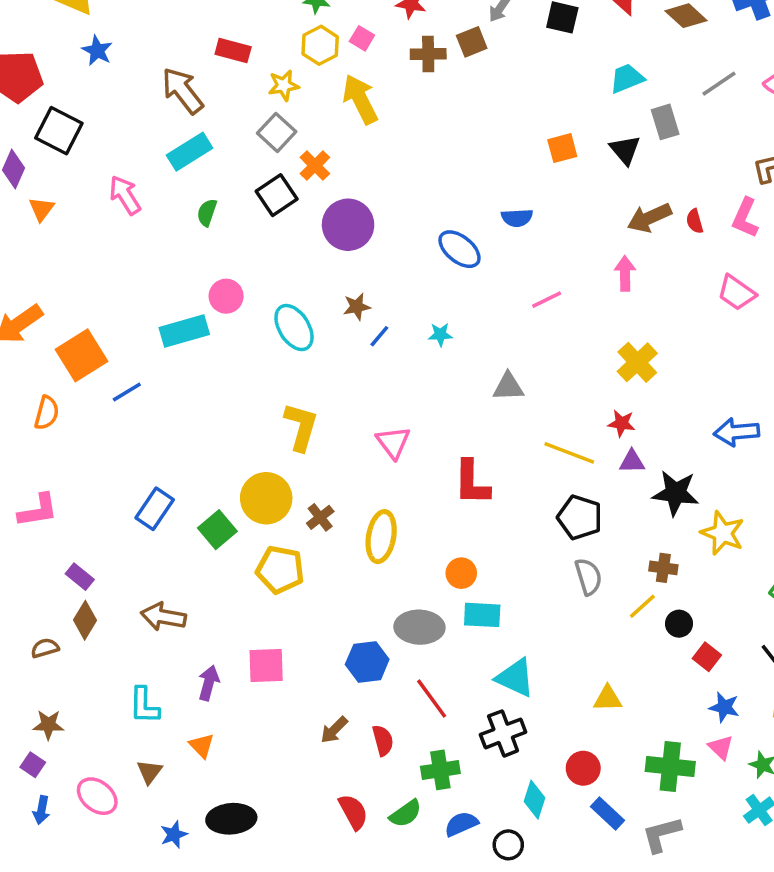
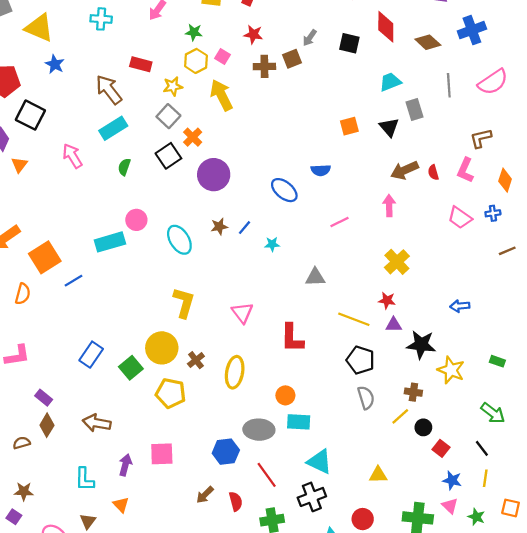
gray line: (719, 84) -> (449, 85), turned -60
blue line: (379, 336) -> (245, 228), moved
blue arrow: (736, 432) -> (460, 306), size x0.7

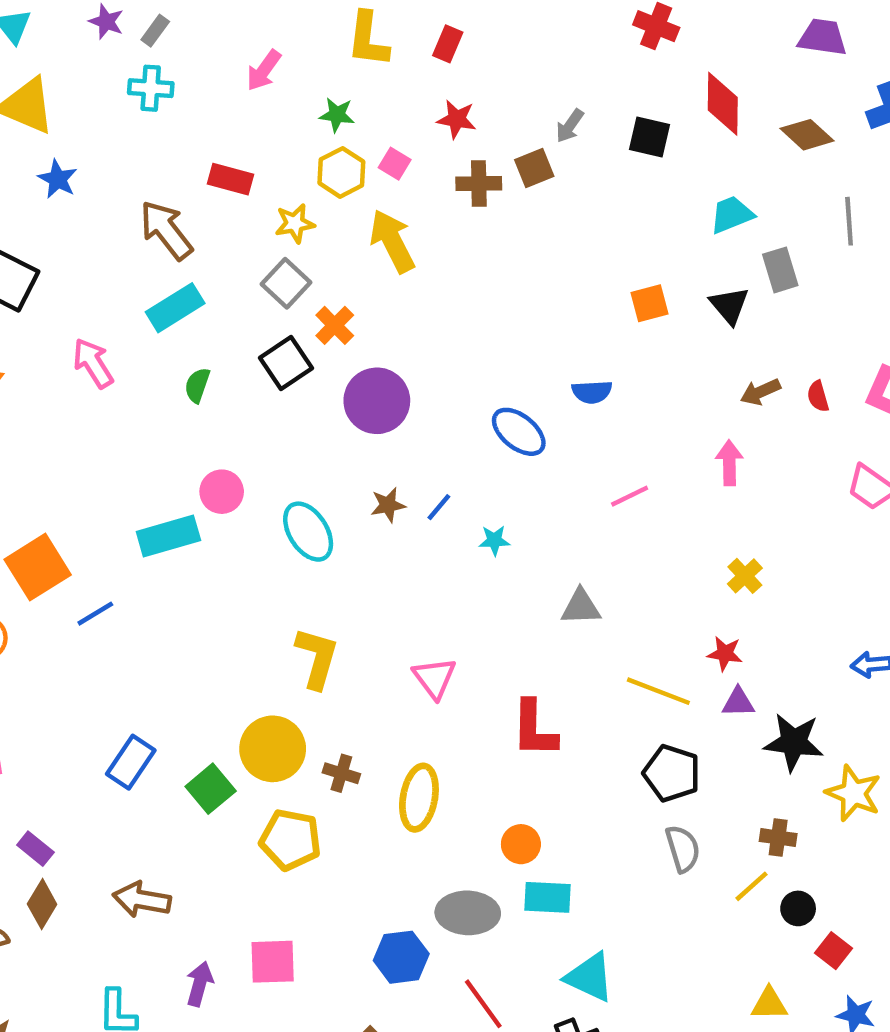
brown arrow: (405, 170) -> (760, 392), size x0.7
yellow cross: (397, 262) -> (745, 576), size x0.7
brown cross: (196, 360) -> (341, 773), turned -35
yellow triangle: (378, 475) -> (769, 1004), moved

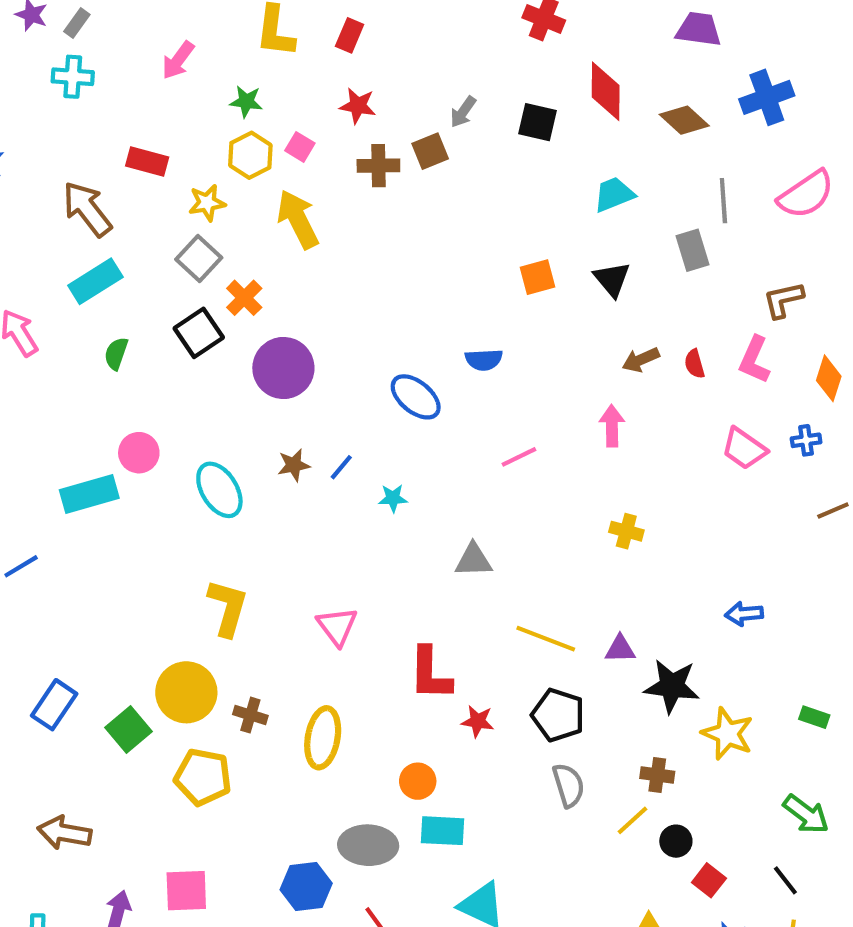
gray rectangle: (780, 270) -> (692, 250), moved
yellow cross: (745, 576) -> (626, 531), turned -32
red star: (725, 653) -> (478, 721), moved

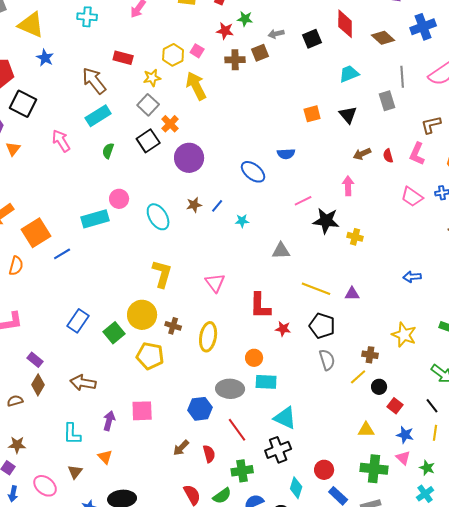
green star: (246, 102) -> (245, 19), moved
gray arrow: (463, 112) -> (276, 34), turned 42
black square: (538, 122) -> (312, 39), turned -36
black star: (672, 686) -> (326, 221), moved

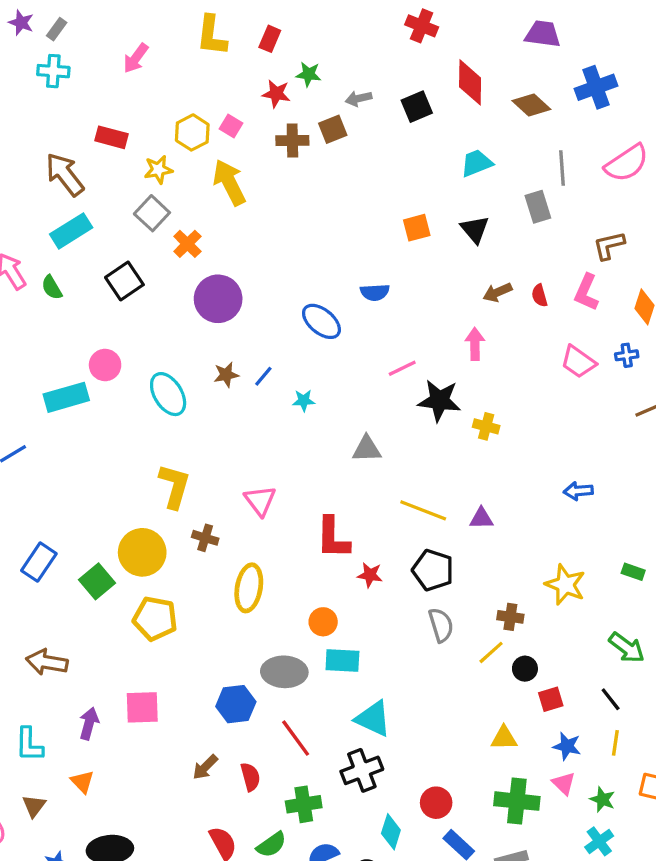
black square: (148, 141) -> (124, 281), moved
green semicircle: (108, 151) -> (52, 287), moved, turned -49
brown cross: (173, 326) -> (205, 538), moved
red square: (395, 406) -> (551, 699), turned 35

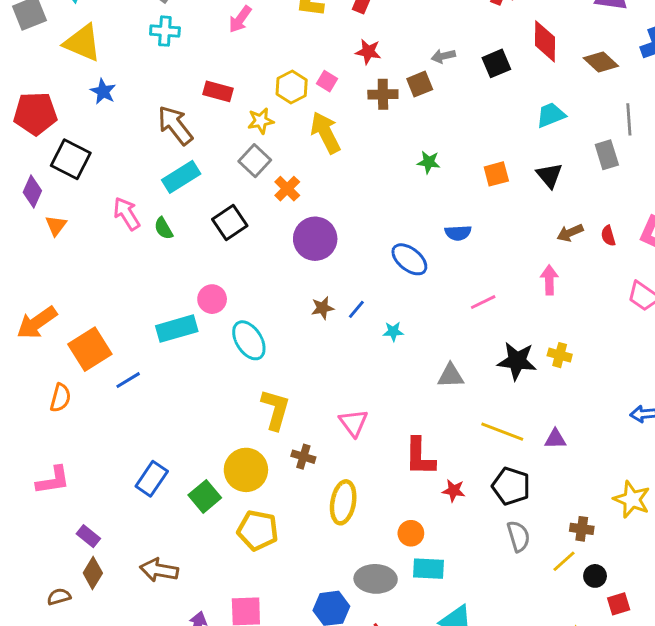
green star: (309, 74) -> (429, 162), moved
cyan ellipse: (168, 394) -> (249, 340), moved
black star: (439, 401) -> (517, 361), moved

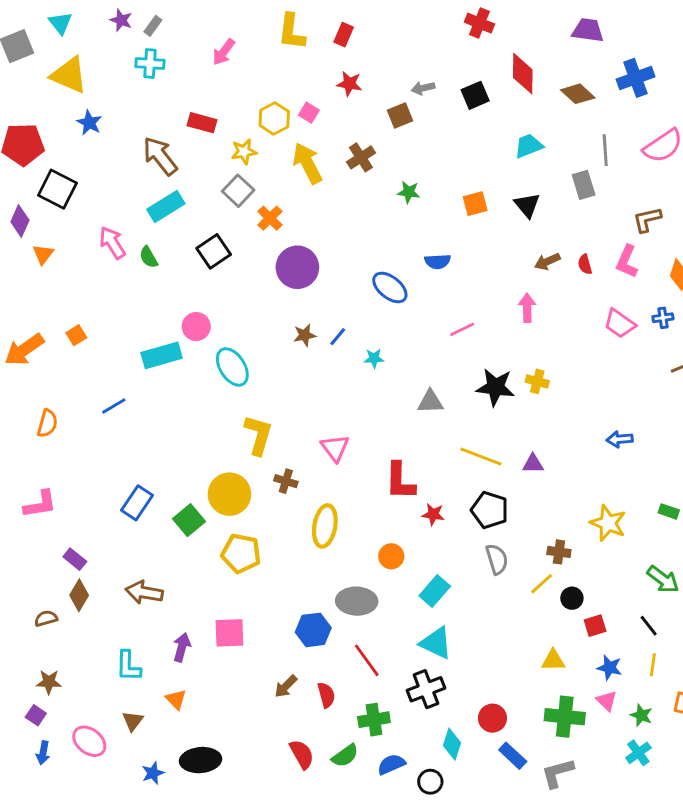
brown cross: (383, 94) -> (361, 157), moved, turned -32
orange square: (90, 349) -> (76, 335), moved, size x0.5
cyan rectangle: (429, 569) -> (435, 591), moved, turned -52

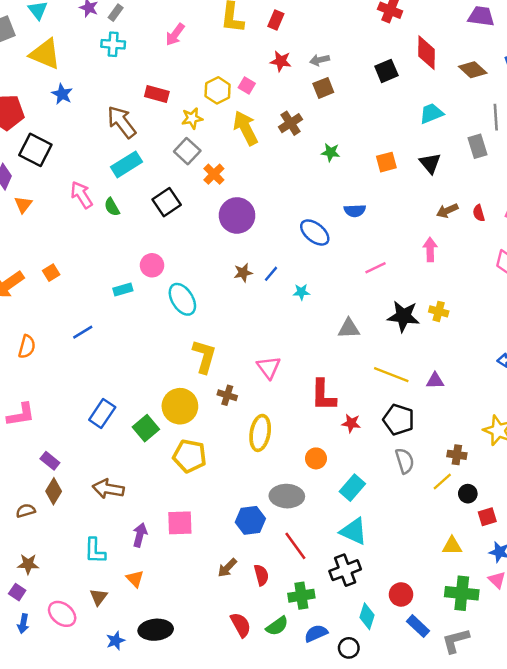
gray arrow: (423, 88) -> (320, 60), moved
cyan rectangle: (162, 355) -> (123, 290), size x0.6

